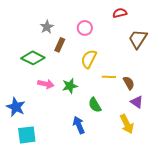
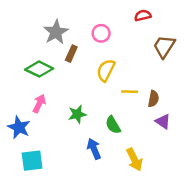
gray star: (47, 27) -> (56, 32), size x1.5
brown semicircle: (129, 83) -> (153, 99), turned 40
pink arrow: (46, 84) -> (39, 104), moved, turned -77
green star: (70, 86) -> (77, 114), moved
yellow arrow: (127, 124) -> (134, 159), moved

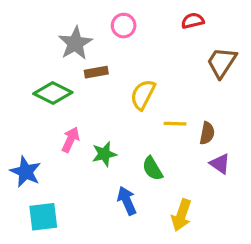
pink circle: (101, 33) -> (124, 26), moved
brown rectangle: (71, 54) -> (96, 72), turned 56
pink arrow: (39, 104) -> (71, 140), moved
yellow arrow: (134, 159) -> (181, 215), turned 45

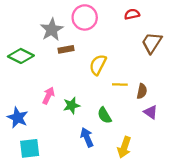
pink circle: (124, 26) -> (85, 17), size x1.5
green diamond: (53, 93) -> (21, 56), moved

